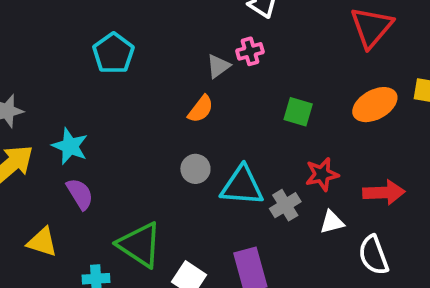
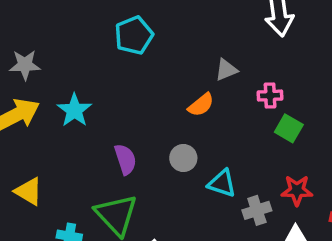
pink cross: (250, 51) -> (270, 96), moved
cyan triangle: (242, 186) -> (222, 183), size x0.7
purple semicircle: (80, 194) -> (125, 159), moved

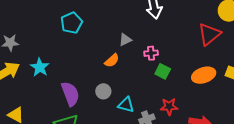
purple semicircle: (125, 159) -> (70, 94), size x1.4

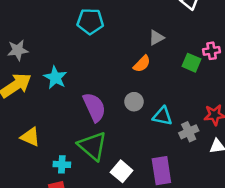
cyan pentagon: (72, 23) -> (90, 21), turned 30
pink cross: (151, 53) -> (212, 51), moved
green square: (163, 71) -> (191, 63), moved

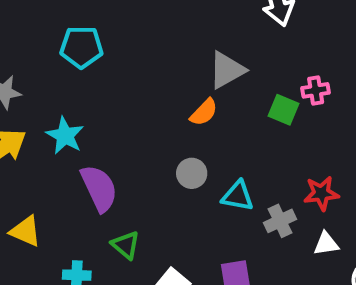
cyan pentagon: (90, 21) -> (81, 47), moved
gray triangle: (156, 38) -> (227, 70), size x1.5
purple semicircle: (94, 107) -> (99, 188), moved
green triangle: (92, 146) -> (126, 245), size x0.6

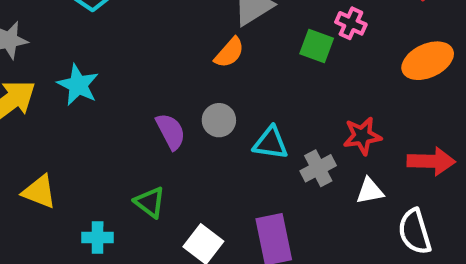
pink cross: (316, 90) -> (351, 23), turned 36
purple semicircle: (99, 188) -> (171, 131), moved, size x0.7

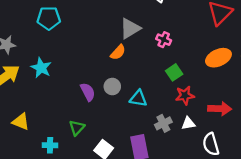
pink cross: (351, 23) -> (164, 40), moved
green square: (317, 46) -> (174, 72), moved, turned 35
gray cross: (318, 168) -> (163, 123), moved
green triangle: (150, 202) -> (77, 128), turned 35

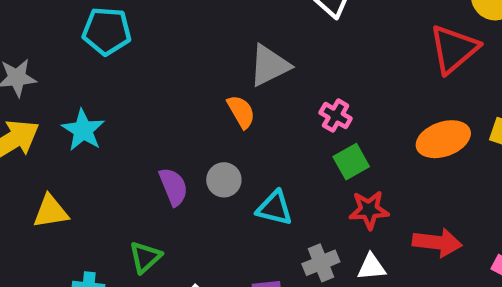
pink cross: (164, 40) -> (336, 116), moved
orange semicircle: (118, 52) -> (241, 112), turned -77
yellow triangle: (21, 122) -> (51, 212), moved, turned -36

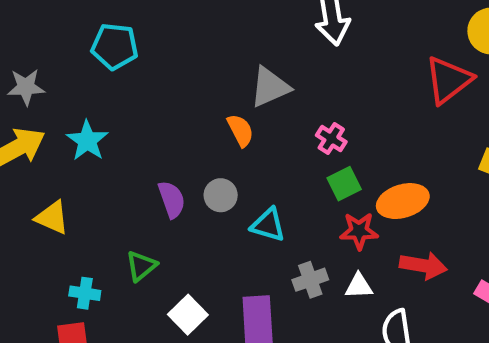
orange ellipse: (443, 139) -> (403, 201), moved
yellow triangle: (51, 212) -> (52, 218), turned 30

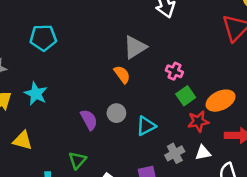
cyan triangle: (268, 225) -> (146, 126), turned -35

